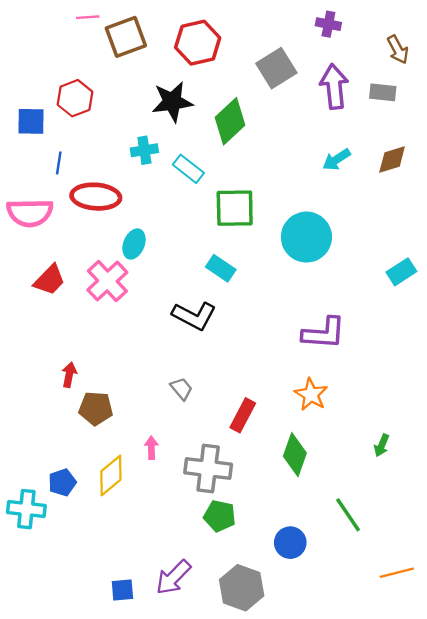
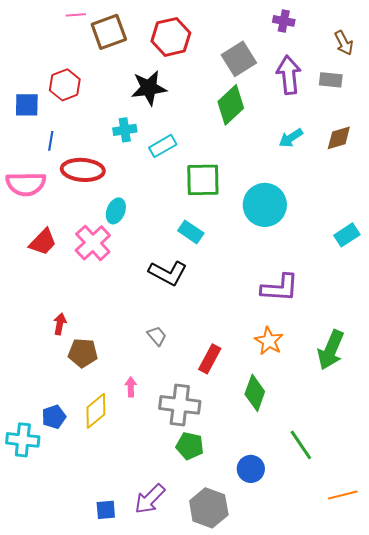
green diamond: (230, 121) -> (231, 105), moved
cyan rectangle: (188, 169) -> (163, 146), turned -68
green arrow: (382, 445) -> (331, 350), moved, size x2.0

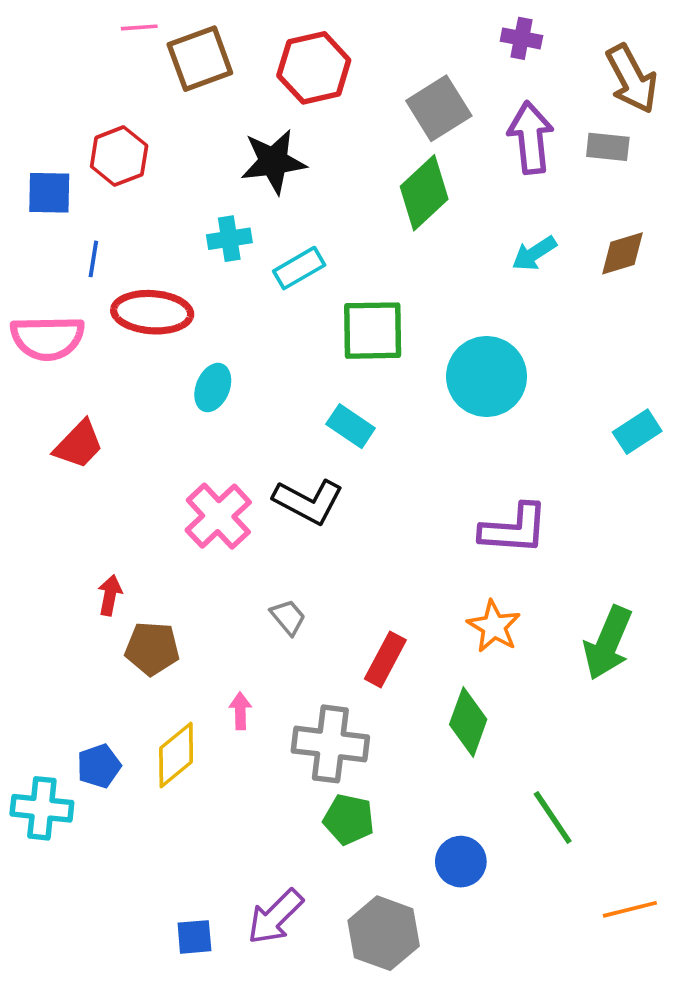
brown arrow: (344, 43) -> (632, 79), size x1.5
pink cross: (93, 243) -> (218, 516), moved

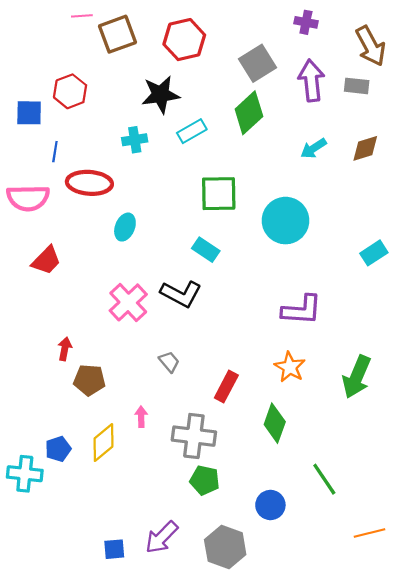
cyan rectangle: (299, 268) -> (192, 131), moved

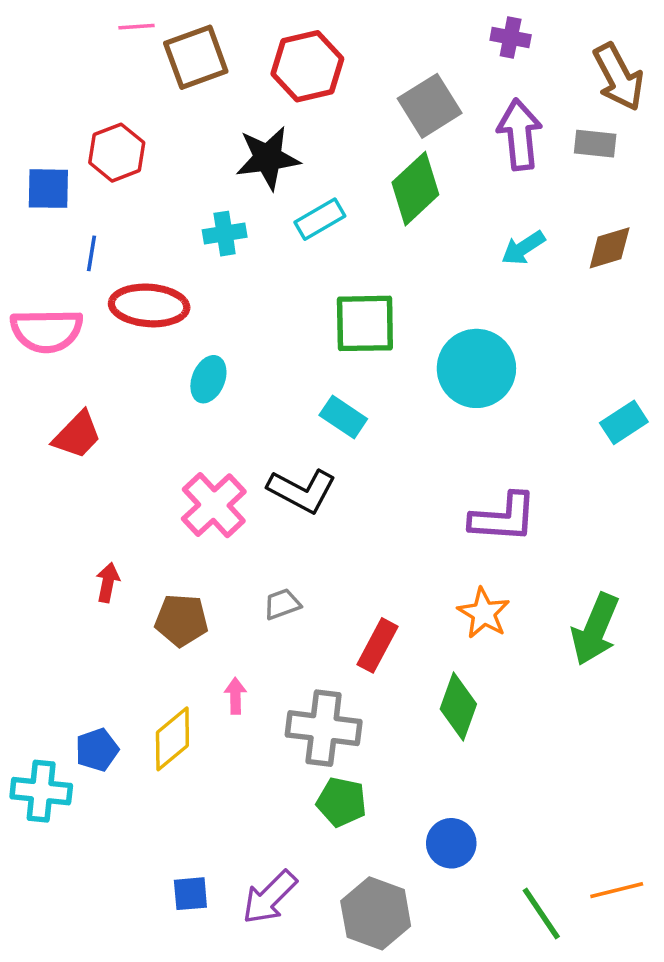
gray trapezoid: (169, 362) -> (282, 604), turned -70
brown pentagon: (89, 380) -> (181, 620), moved
green line: (324, 479) -> (541, 913), moved
blue square: (114, 549) -> (190, 894), moved

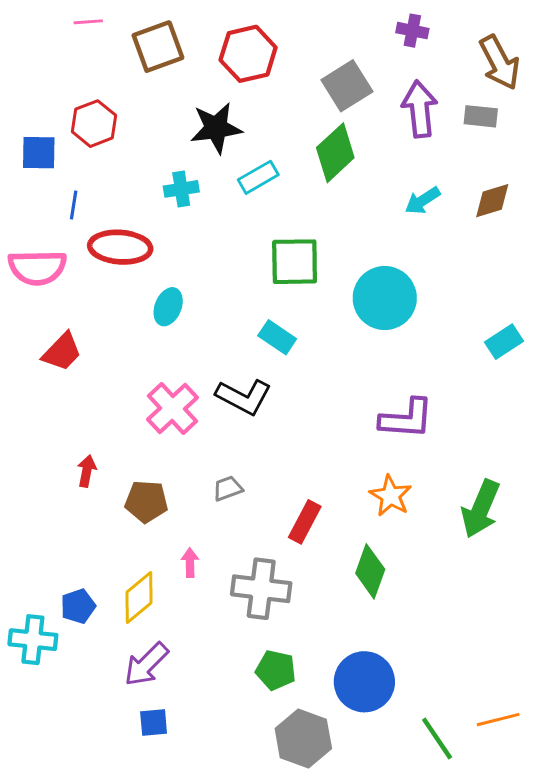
pink line: (136, 27) -> (88, 22), moved
green pentagon: (342, 802) -> (276, 670), moved
blue circle: (451, 843) -> (364, 682), size x1.5
purple arrow: (270, 897) -> (146, 664), moved

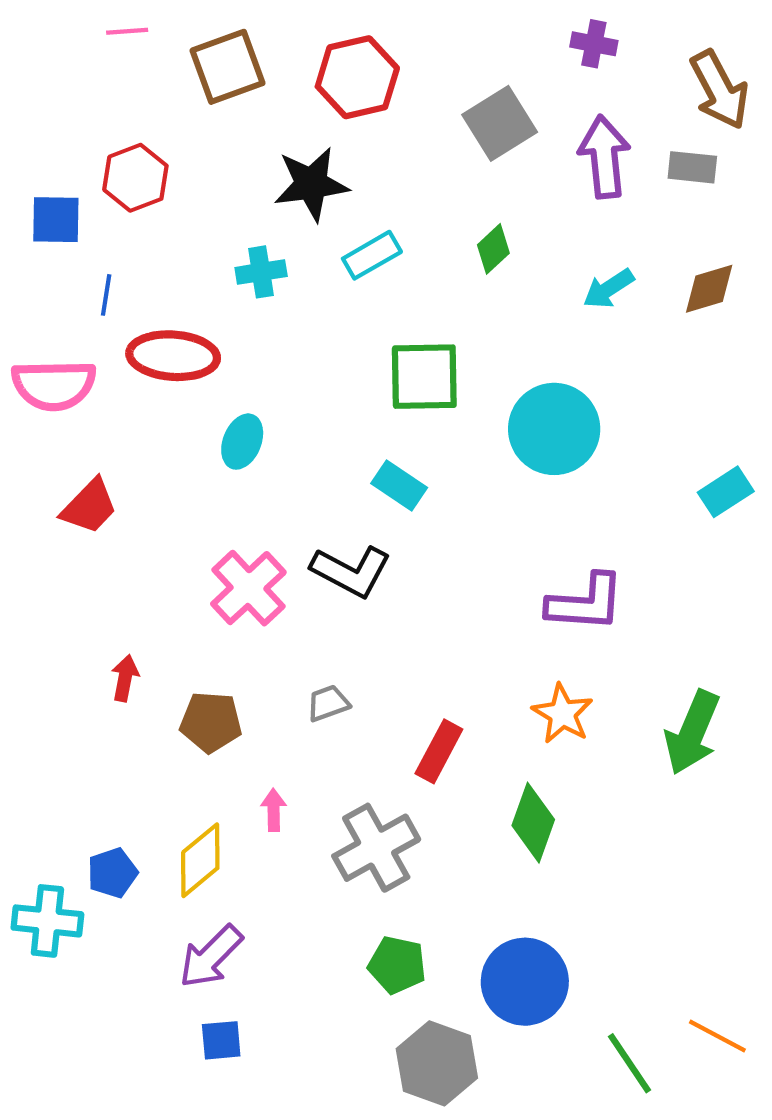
green diamond: (335, 153) -> (493, 249), moved, size x0.6
gray cross: (261, 589) -> (376, 848), turned -36
orange line: (498, 720) -> (717, 1036), turned 42

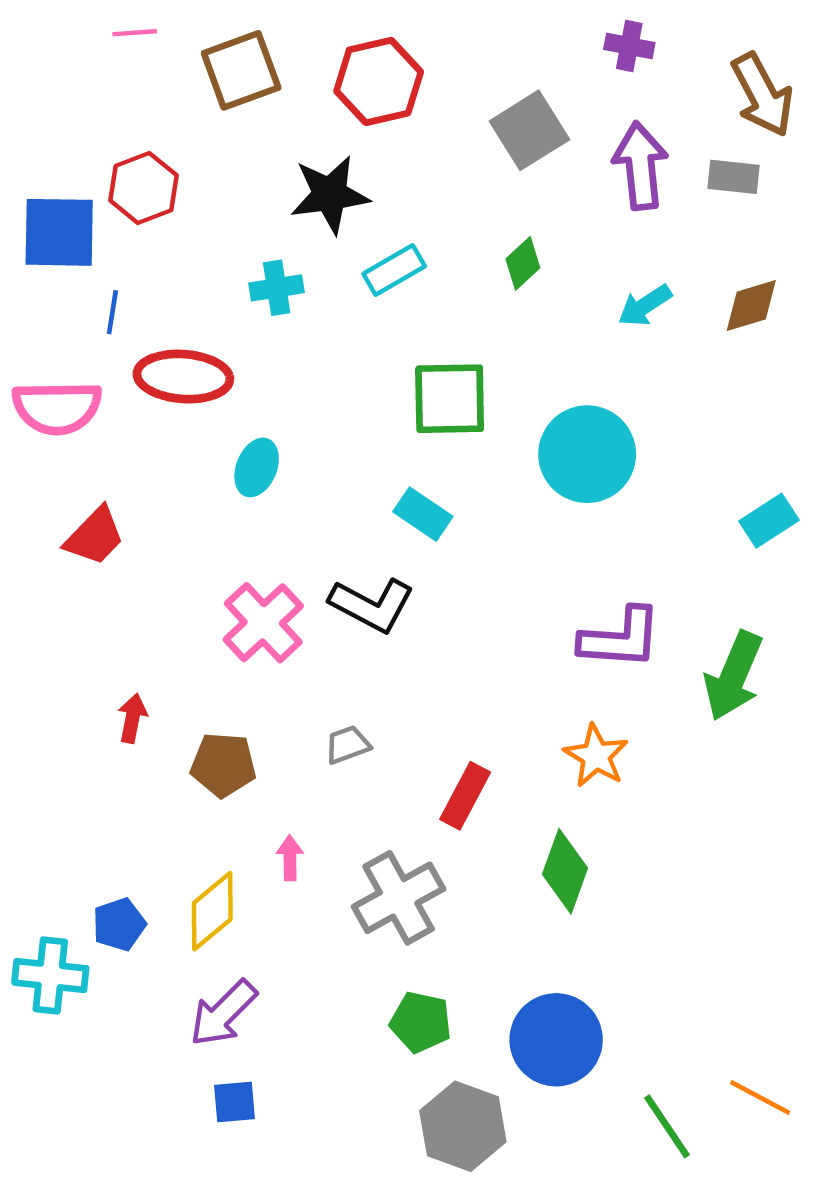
blue square: (56, 220) -> (59, 232), size x1.4
green arrow: (692, 733) -> (734, 676), moved

